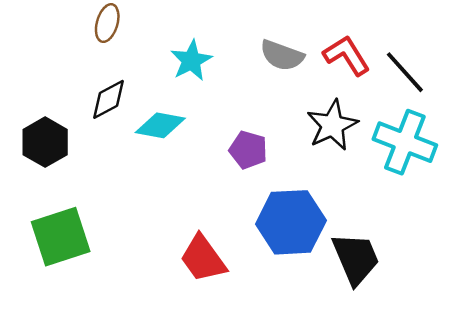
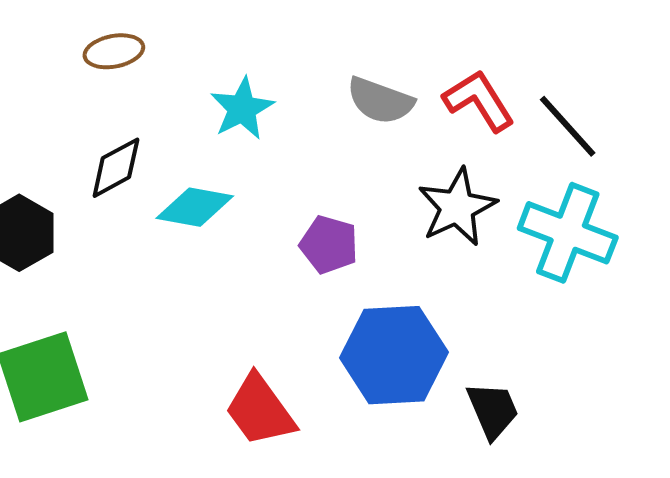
brown ellipse: (107, 23) -> (114, 51), turned 63
black trapezoid: (356, 259) -> (493, 410), size x0.7

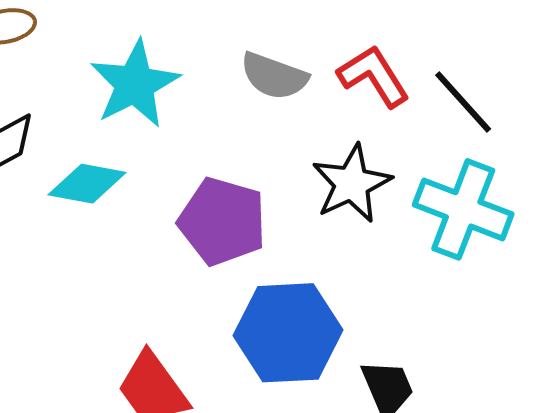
cyan star: (242, 108) -> (135, 84), size x1.4
purple pentagon: (329, 245) -> (222, 221), size x1.5

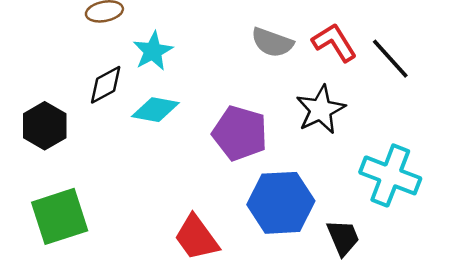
cyan star: (135, 84) -> (153, 51), moved, size x0.7
cyan cross: (463, 209) -> (390, 175), moved

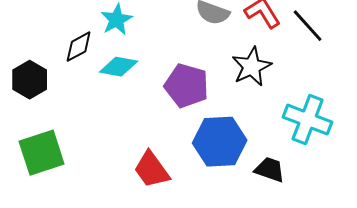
black trapezoid: (343, 238) -> (270, 170), turned -48

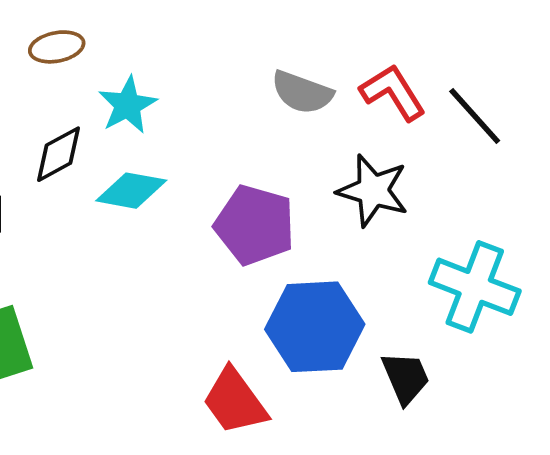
black star: (252, 67) -> (373, 191), turned -30
red trapezoid: (152, 170) -> (235, 401), moved
black trapezoid: (270, 170) -> (406, 378), turned 48

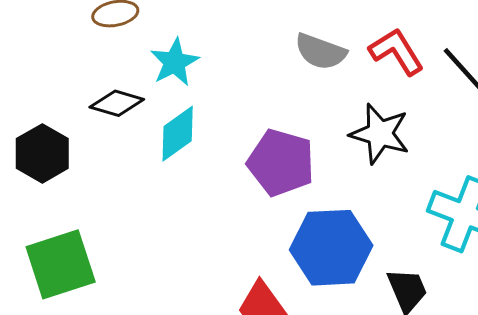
black diamond: (58, 154) -> (117, 103), turned 45
cyan diamond: (131, 191) -> (178, 134), turned -46

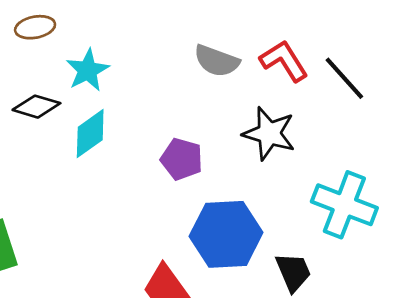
purple pentagon: (281, 163) -> (182, 159), size x0.7

